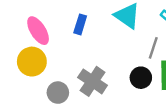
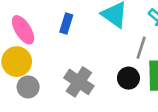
gray circle: (58, 93) -> (28, 87), moved

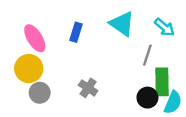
black circle: (128, 78) -> (147, 98), moved
gray cross: (79, 82) -> (88, 88), size x0.7

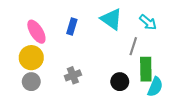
gray cross: (88, 88) -> (73, 75), moved, turned 35
gray circle: (40, 93) -> (31, 82), moved
black circle: (147, 98) -> (120, 82), moved

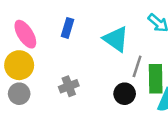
cyan triangle: (111, 19) -> (116, 39), moved
gray line: (133, 46) -> (137, 66), moved

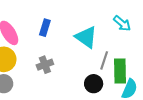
gray cross: (69, 86) -> (45, 65), moved

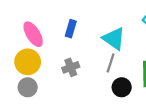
gray line: (104, 60) -> (111, 63), moved

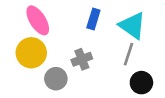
blue rectangle: (71, 29) -> (93, 19), moved
gray circle: (28, 87) -> (56, 79), moved

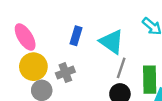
yellow circle: (31, 53) -> (33, 67), moved
gray line: (128, 54) -> (121, 68), moved

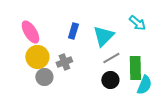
cyan triangle: (112, 42) -> (103, 36), turned 40
gray line: (121, 68) -> (111, 58), turned 42

